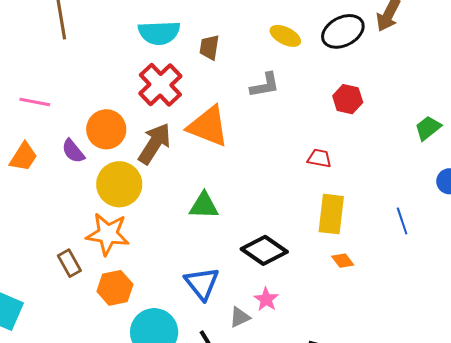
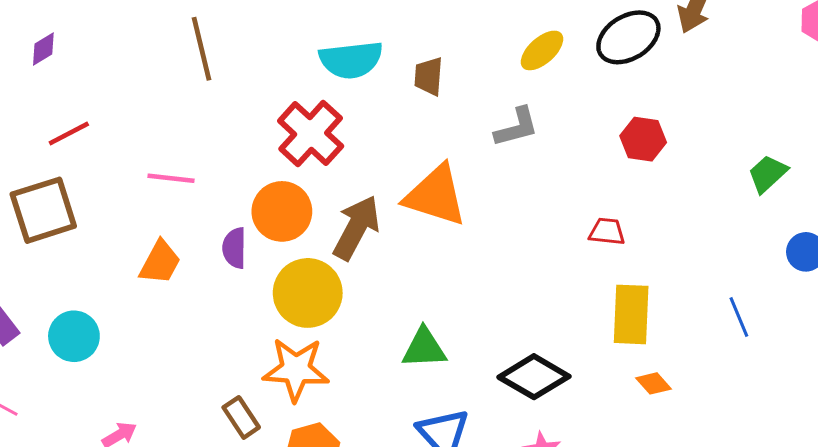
yellow ellipse: (285, 36) -> (542, 50), turned -64
red cross: (160, 85) -> (311, 134), moved
purple semicircle: (73, 151) -> (234, 248), turned 44
green triangle: (204, 206) -> (424, 348), moved

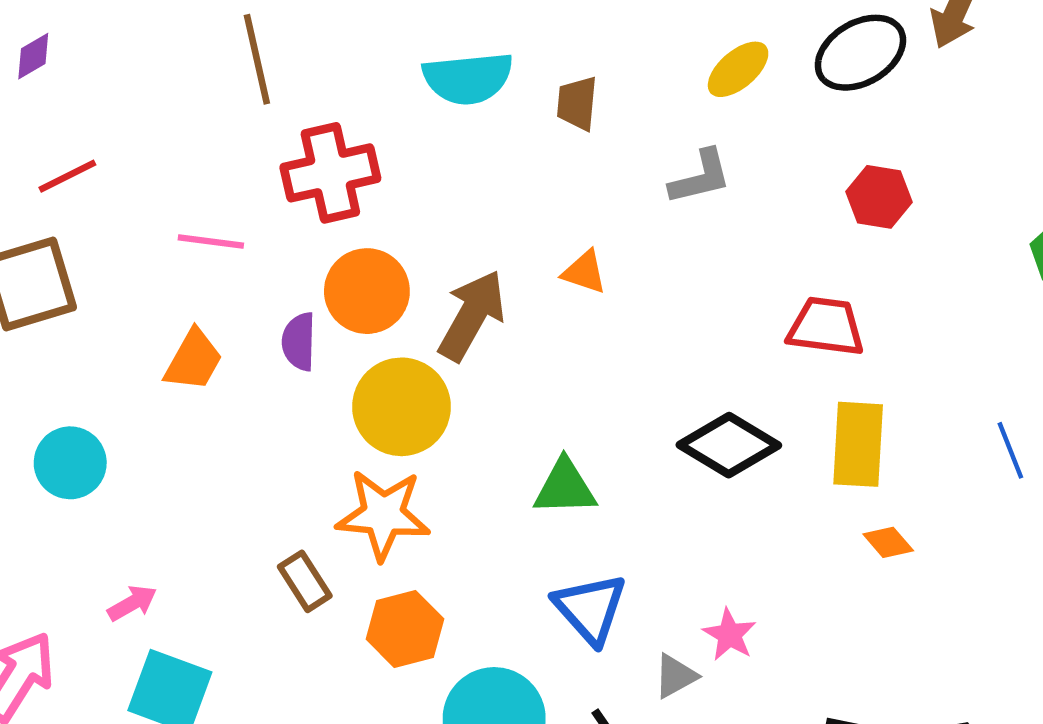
red cross: (311, 134) -> (330, 173), moved, turned 34
orange triangle: (436, 196) -> (584, 272), size x0.5
red trapezoid: (607, 232) -> (826, 327), size x1.5
black diamond: (534, 377) -> (729, 445), moved

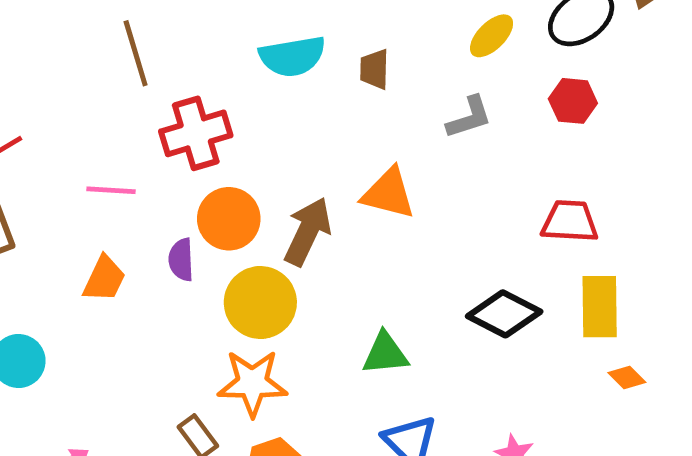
red hexagon: (879, 197) -> (573, 101), moved
orange triangle: (584, 272) -> (388, 193), size x1.6

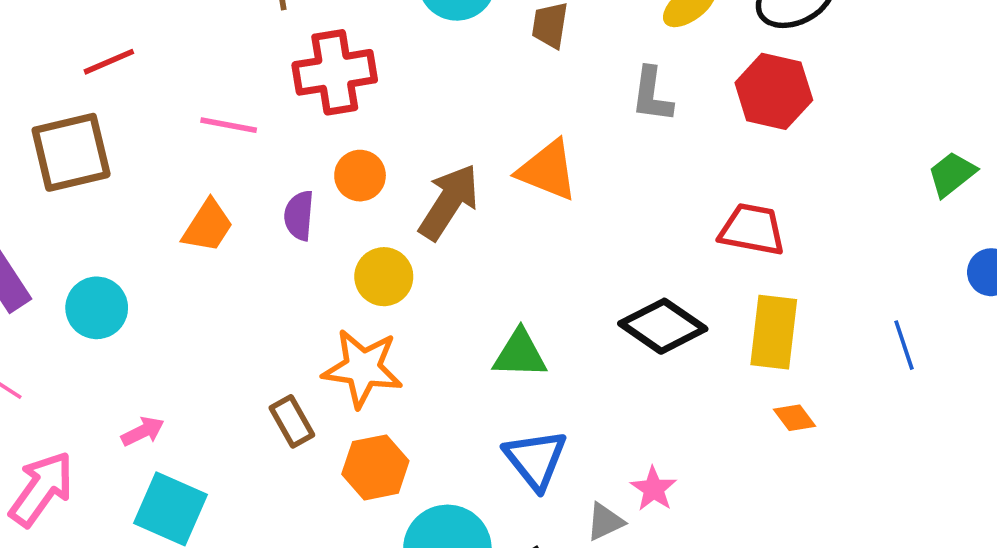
red hexagon: (573, 101) -> (774, 91), size x1.4
gray L-shape: (469, 117) -> (652, 95), turned 108
orange circle: (229, 219) -> (360, 176), size x0.7
yellow circle: (260, 303) -> (384, 277), size x0.7

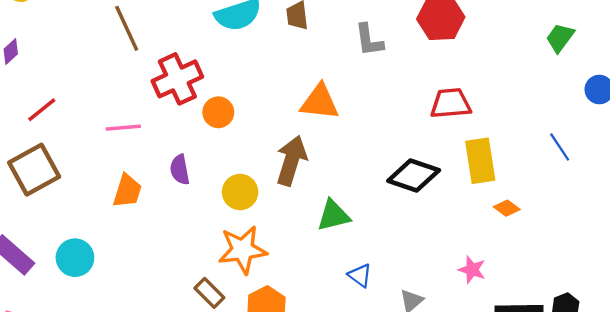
orange circle: (360, 176) -> (218, 112), moved
brown arrow: (449, 202) -> (291, 161), moved
blue triangle: (535, 459) -> (360, 275), size x0.6
pink star: (654, 489) -> (472, 270), moved

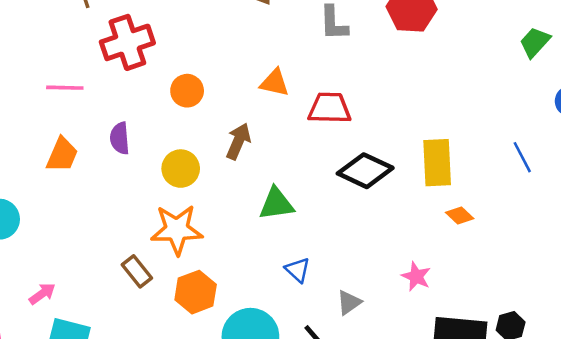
orange triangle: (320, 102) -> (275, 83), size x0.7
red trapezoid: (451, 103) -> (330, 108), moved
orange circle: (218, 112) -> (187, 91), moved
brown arrow: (291, 161) -> (238, 141), size x0.7

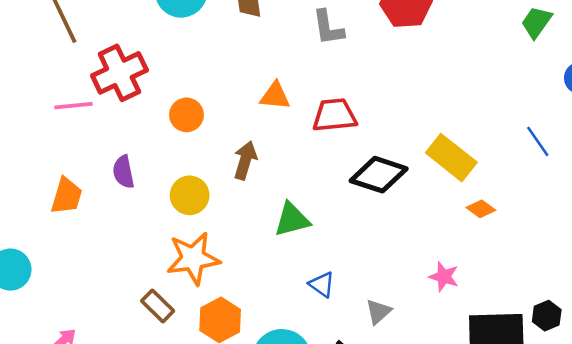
pink line: (65, 88) -> (74, 106), moved
yellow rectangle: (437, 163) -> (451, 158), turned -42

